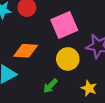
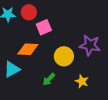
pink square: (64, 25) -> (44, 27), moved, size x0.7

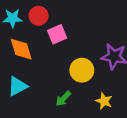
orange diamond: (28, 49) -> (21, 49), moved, turned 70

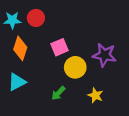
pink square: (57, 34) -> (59, 47), moved
orange diamond: (21, 49) -> (20, 48), turned 35

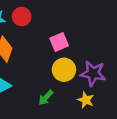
pink square: (59, 47) -> (59, 42), moved
purple star: (104, 55) -> (93, 73), moved

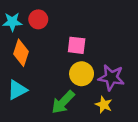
pink square: (59, 42) -> (77, 45), turned 30
green arrow: (46, 98) -> (63, 102), size x1.5

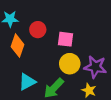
red circle: (38, 19) -> (38, 30), moved
cyan triangle: (17, 90) -> (27, 82), moved

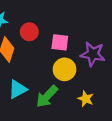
purple star: (95, 67) -> (93, 54), moved

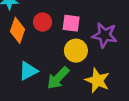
red circle: (29, 32) -> (43, 22), moved
yellow star: (86, 99) -> (97, 80), size x1.5

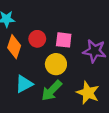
yellow circle: (76, 51) -> (56, 64), moved

